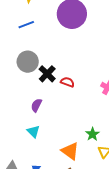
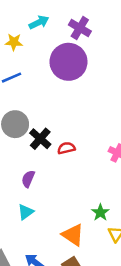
red semicircle: (67, 82) -> (66, 148), turned -32
cyan triangle: (33, 131) -> (26, 212), turned 40

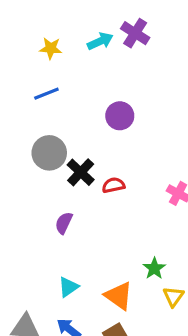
cyan arrow: (39, 22) -> (100, 41), moved
purple circle: (69, 62) -> (120, 116), moved, size x0.6
cyan triangle: (26, 212) -> (68, 287), moved

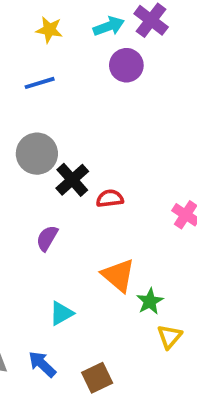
purple circle: (120, 116) -> (126, 65), moved
cyan triangle: (68, 287) -> (61, 313), moved
orange triangle: (119, 296) -> (118, 275), moved

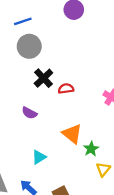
gray circle: (37, 154) -> (29, 46), moved
purple semicircle: (47, 238) -> (29, 113), turned -91

